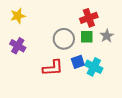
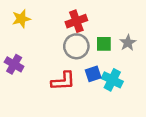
red cross: (89, 18) -> (76, 21), moved
purple cross: (18, 46) -> (14, 64), moved

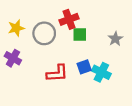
yellow star: (21, 19) -> (16, 28), moved
green square: (104, 44) -> (80, 34), moved
gray circle: (76, 46) -> (44, 33), moved

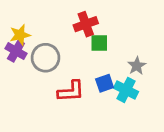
gray circle: (44, 33) -> (45, 58), moved
gray star: (115, 39) -> (137, 66), moved
purple cross: (13, 58) -> (16, 51), moved

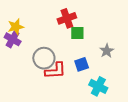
gray circle: (45, 58) -> (44, 58), moved
cyan cross: (126, 90) -> (98, 86), moved

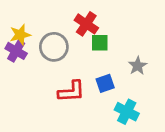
red cross: (67, 18) -> (86, 24), turned -36
gray circle: (44, 58) -> (54, 47), moved

